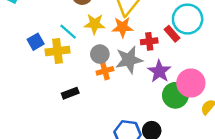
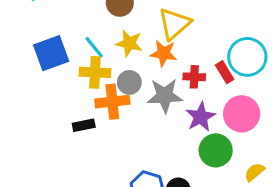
blue square: (36, 42) -> (51, 53), size x1.6
yellow cross: (58, 51) -> (95, 72), moved
orange cross: (105, 71) -> (112, 102), moved, size x1.5
pink circle: (191, 83) -> (242, 114), moved

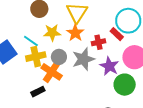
orange star: (164, 53) -> (75, 33), turned -30
orange cross: (112, 102) -> (52, 72), turned -35

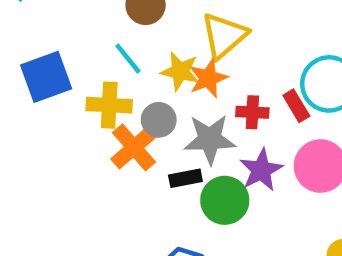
yellow star: (52, 33) -> (180, 71), moved
cyan line: (31, 41) -> (128, 58), moved
green circle: (125, 85) -> (225, 200), moved
black rectangle: (38, 92) -> (185, 178), moved

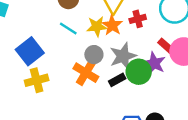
yellow cross: (109, 105) -> (37, 80), moved
red rectangle: (296, 106) -> (166, 46), moved
red cross: (252, 112) -> (138, 19), moved
green circle: (225, 200) -> (139, 72), moved

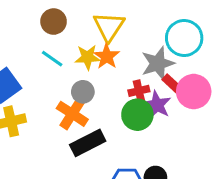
red cross: (138, 19) -> (139, 91), moved
gray star: (123, 56) -> (158, 63), moved
black rectangle: (117, 80) -> (88, 143), moved, size x1.6

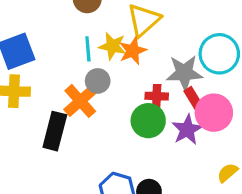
cyan line: (52, 59) -> (88, 49), moved, turned 35
purple star: (157, 105) -> (187, 130), moved
black rectangle: (88, 143) -> (55, 131), moved, turned -64

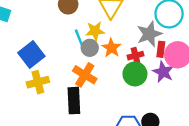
orange star: (133, 51) -> (111, 48), moved
gray circle: (98, 81) -> (90, 48), moved
red rectangle: (193, 98) -> (161, 49), turned 56

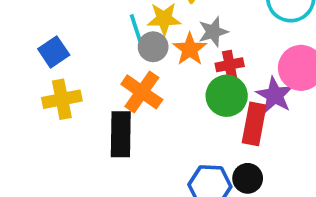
gray star: (149, 34) -> (213, 32), moved, size x0.7
red rectangle: (161, 49) -> (254, 124), moved, size x1.5
blue square: (31, 55) -> (54, 52), size x0.7

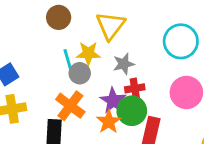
orange star: (190, 49) -> (109, 122), moved
purple star: (275, 95) -> (113, 101), moved

